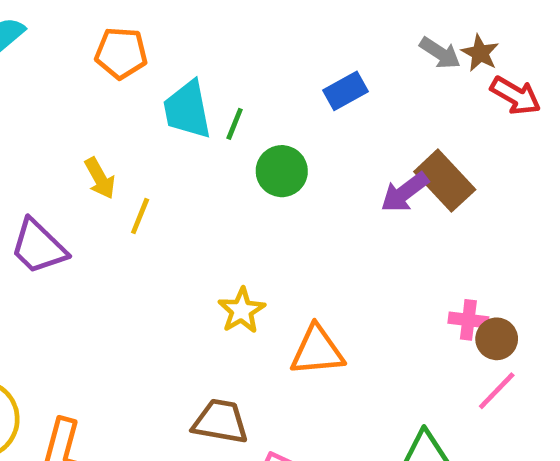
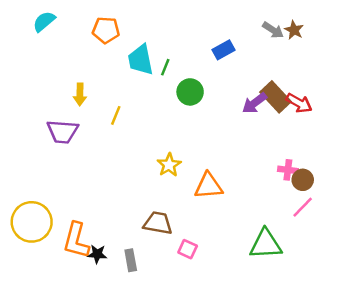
red arrow: (516, 96) -> (299, 103), moved
yellow arrow: (100, 178) -> (80, 94), moved, turned 30
purple trapezoid: (38, 247) -> (63, 132), turned -40

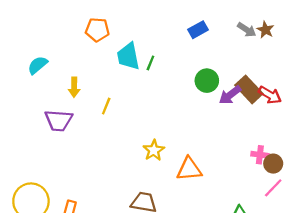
cyan semicircle: (44, 21) -> (38, 65), moved
blue rectangle: (223, 50) -> (198, 30), moved
green circle: (190, 92) -> (207, 81), moved

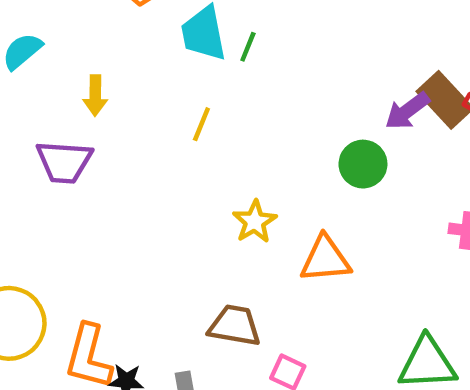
green circle: (207, 81) -> (363, 164), moved
yellow line: (106, 106) -> (201, 124), moved

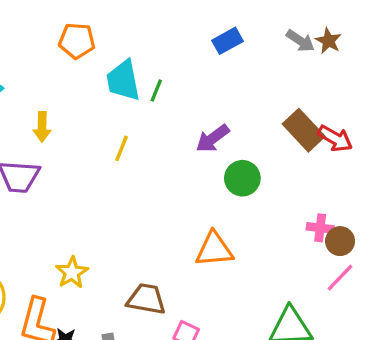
purple arrow: (407, 111) -> (213, 138), moved
yellow star: (255, 222) -> (72, 273), moved

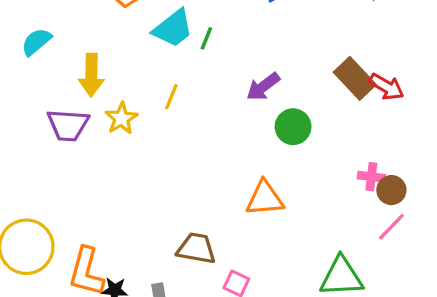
cyan trapezoid: (123, 81) -> (173, 28), turned -117
yellow arrow: (42, 127) -> (91, 75), size x1.4
yellow star: (72, 273) -> (121, 118), moved

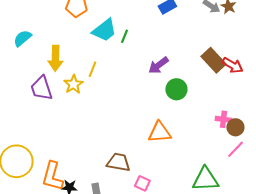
yellow line: (171, 97) -> (92, 69), moved
purple trapezoid: (68, 125) -> (41, 88), turned 68

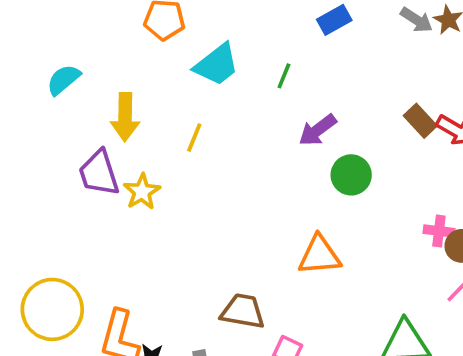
green line: (124, 36) -> (284, 76), moved
brown rectangle: (213, 60) -> (420, 121), size x0.7
yellow star: (73, 84) -> (142, 192), moved

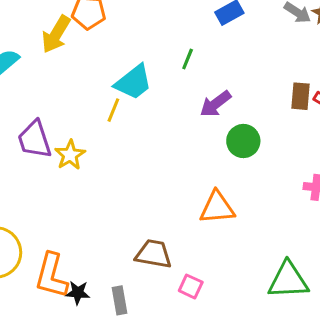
cyan trapezoid: (217, 65) -> (133, 82), moved
yellow arrow: (125, 117) -> (56, 34), moved, turned 30
brown rectangle: (420, 121) -> (301, 96), turned 48

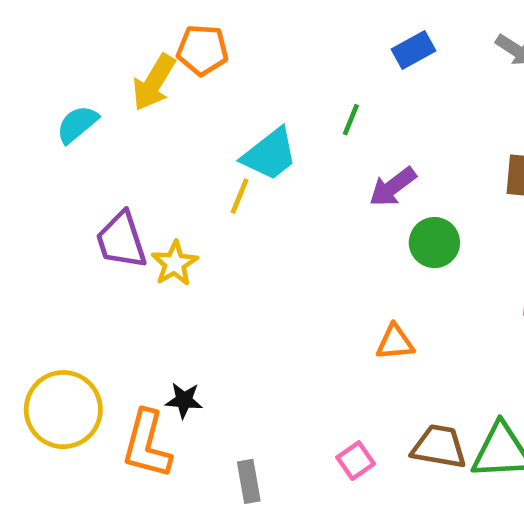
orange triangle: (217, 208) -> (395, 342), size x0.7
brown trapezoid: (154, 254) -> (439, 447), moved
pink square: (191, 286) -> (356, 461), turned 30
black star: (78, 293) -> (184, 400), moved

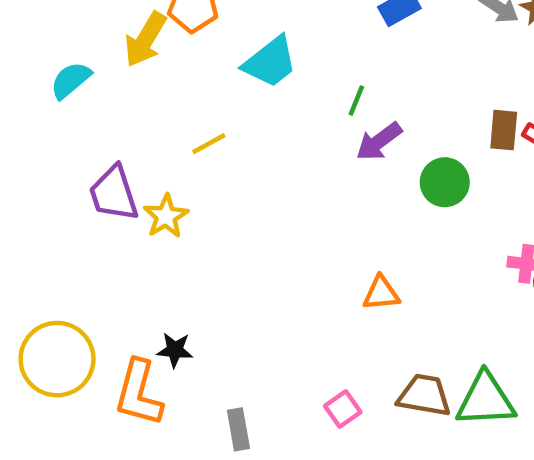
green line: (351, 120) -> (356, 101), moved
cyan trapezoid: (270, 154) -> (270, 62), moved
yellow line: (240, 196) -> (209, 144), moved, turned 39
green circle: (434, 243) -> (445, 182), moved

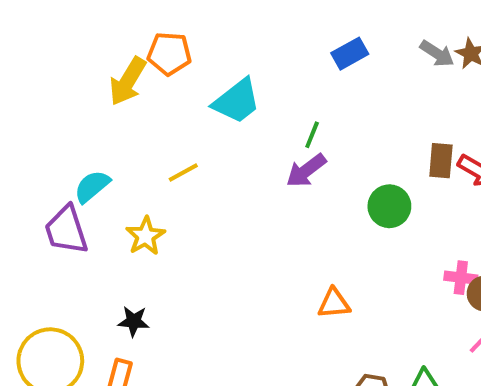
cyan semicircle: (71, 80) -> (92, 186), moved
purple arrow: (379, 141) -> (306, 171), moved
purple trapezoid: (114, 194) -> (66, 230), moved
black star: (175, 350) -> (134, 321), moved

